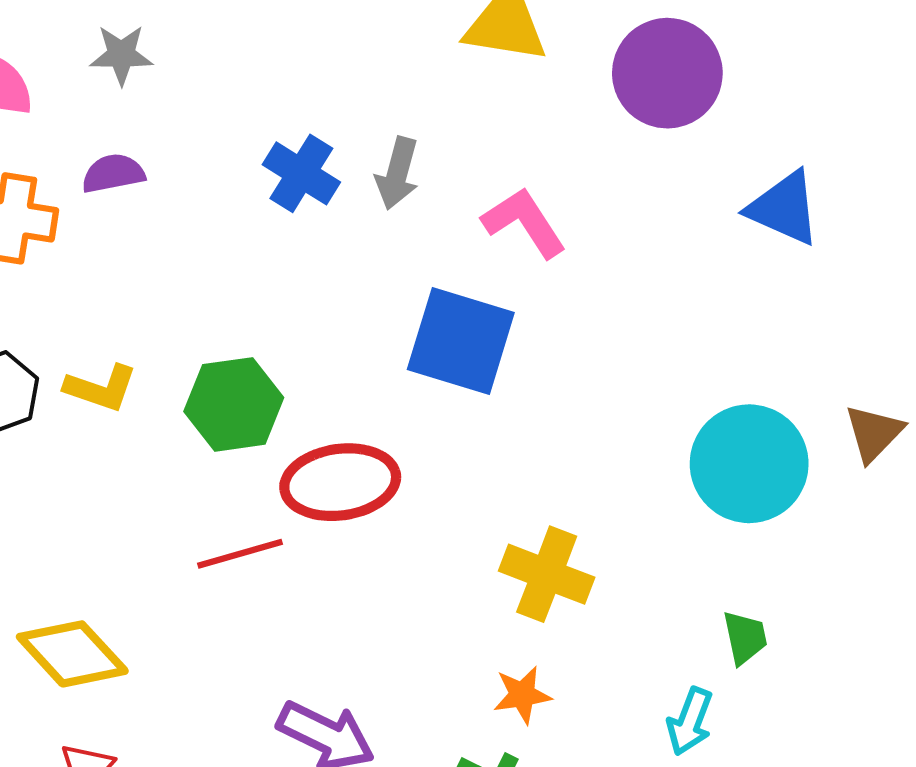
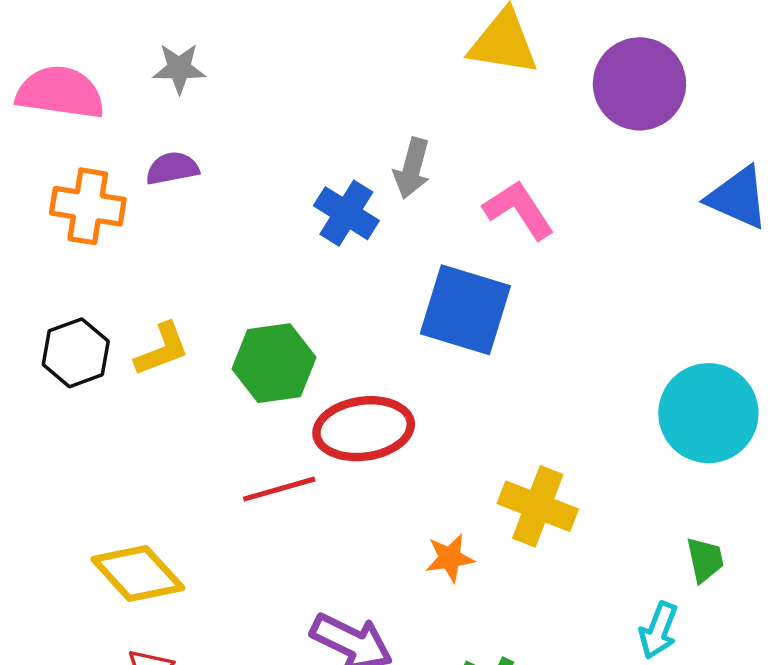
blue cross: (301, 173) -> (346, 213), moved
yellow L-shape: (101, 388) -> (162, 349), turned -40
orange star: (522, 695) -> (450, 558), moved

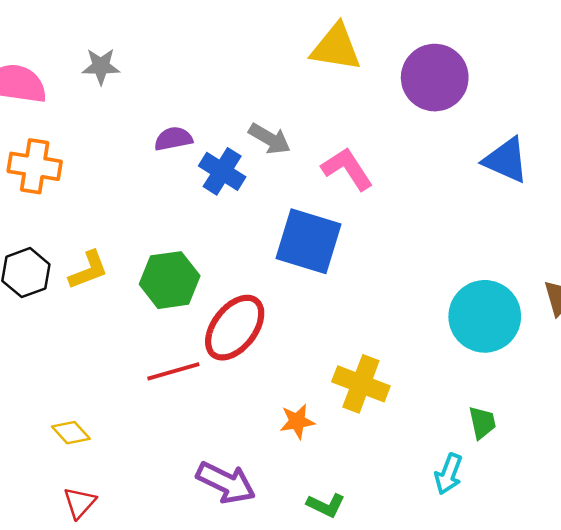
purple semicircle: (172, 168) -> (173, 139), moved
gray arrow: (412, 168) -> (270, 139), turned -75
red ellipse: (364, 429) -> (235, 328), turned -44
yellow diamond: (138, 573) -> (71, 433), size x0.6

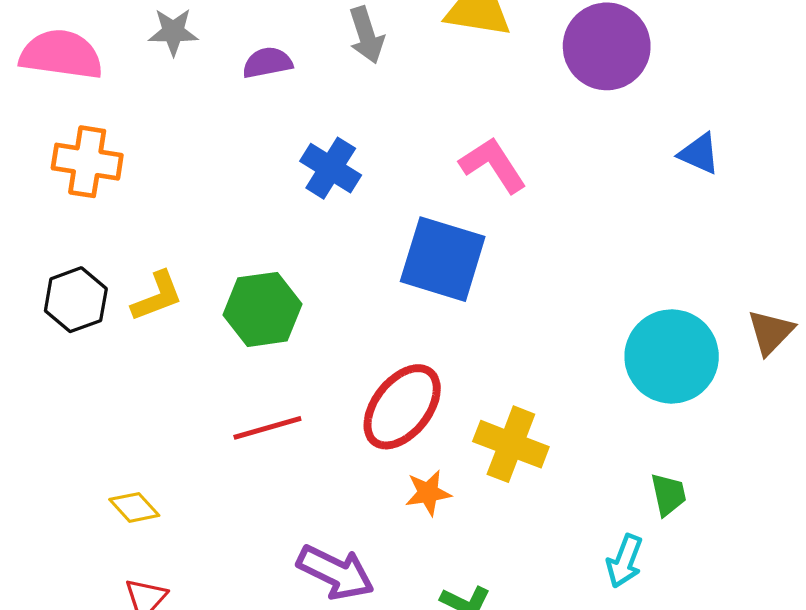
purple semicircle: (173, 139) -> (267, 63), moved
gray arrow: (270, 139) -> (366, 35), moved, turned 42
blue triangle: (506, 160) -> (699, 154), size x0.7
red ellipse: (235, 328) -> (402, 407), moved

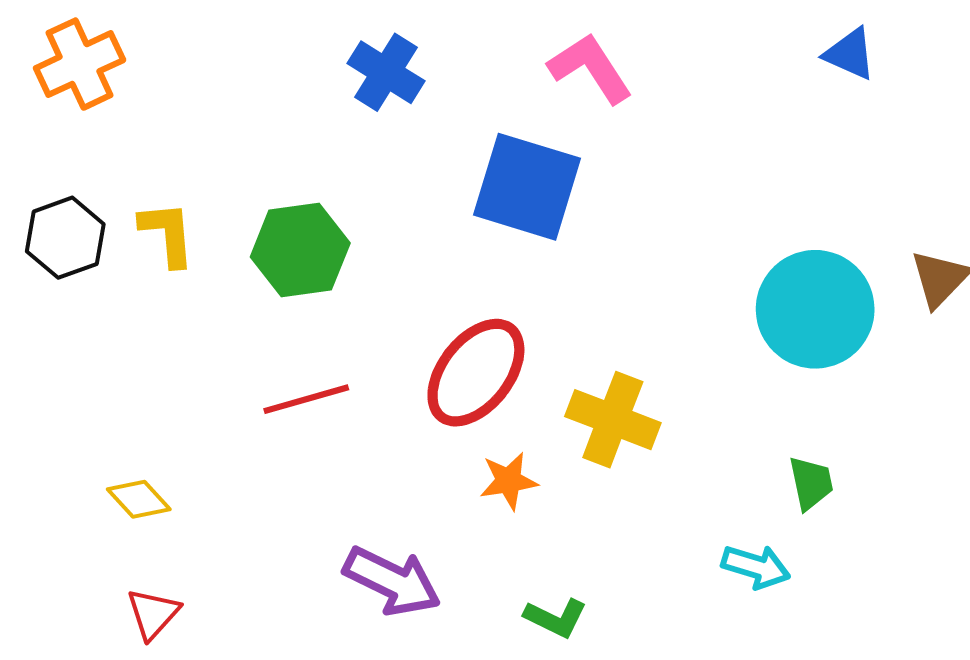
orange cross: (87, 162) -> (80, 64), turned -34
yellow L-shape: (157, 296) -> (167, 234), turned -74
cyan arrow: (625, 561) -> (756, 567), turned -94

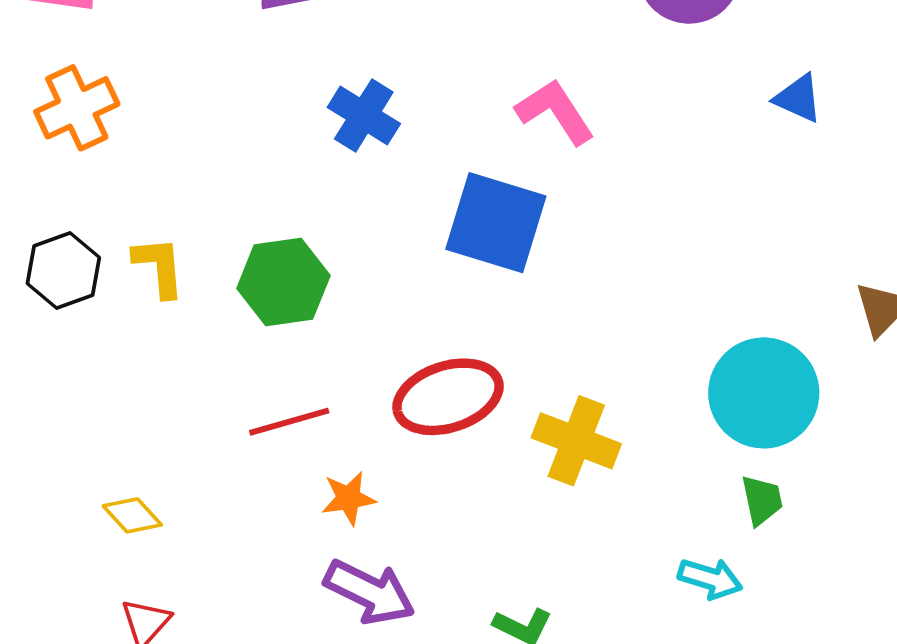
cyan circle: (815, 309) -> (764, 393), moved
red ellipse: (476, 373) -> (448, 397), turned 34
orange star: (509, 481) -> (349, 498), moved

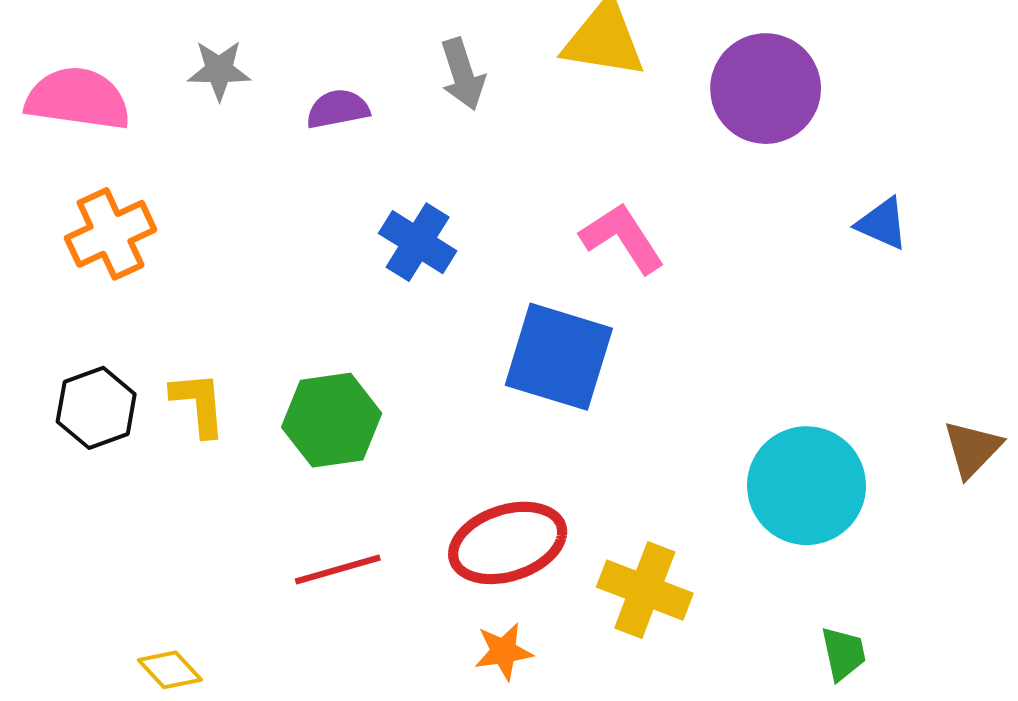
cyan circle: (764, 393) -> (807, 486), moved
orange star: (349, 498) -> (504, 651), moved

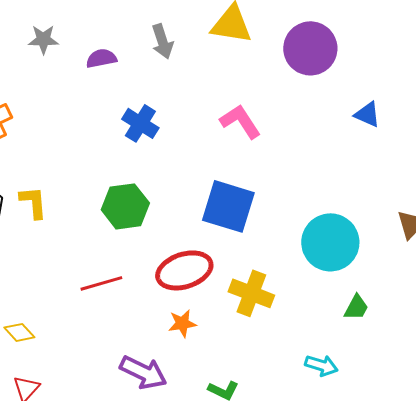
blue square: (559, 357) -> (228, 206), moved
green hexagon: (332, 420) -> (125, 206), moved
green trapezoid: (843, 653) -> (356, 307), moved, turned 40

